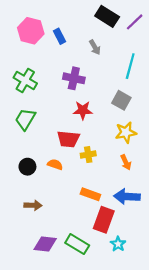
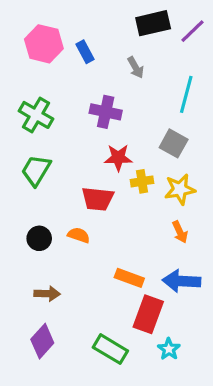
black rectangle: (107, 16) -> (153, 23), turned -45
yellow cross: (88, 155) -> (142, 181), moved
purple diamond: (45, 244) -> (42, 341), moved, turned -55

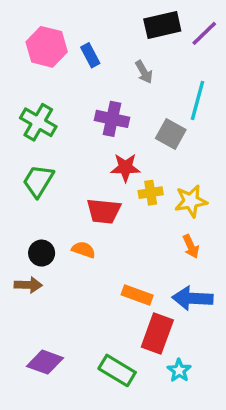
gray square: (174, 143) -> (171, 134), moved
brown arrow: (47, 294) -> (28, 285), moved
purple diamond: (42, 341) -> (45, 362), turned 68

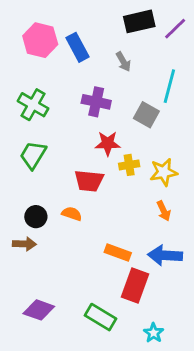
blue rectangle: (90, 55) -> (78, 47), size x1.4
cyan star: (179, 370) -> (154, 333), moved

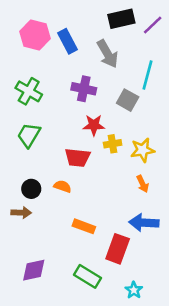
gray arrow: (123, 62) -> (108, 54), size x1.6
orange rectangle: (118, 253) -> (84, 226), moved
purple diamond: (39, 310) -> (34, 270), turned -32

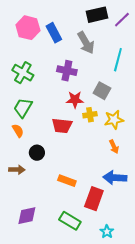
gray square: (128, 100) -> (102, 91), moved
orange semicircle: (63, 186) -> (18, 131), moved, turned 40
black circle: (31, 189) -> (37, 153), moved

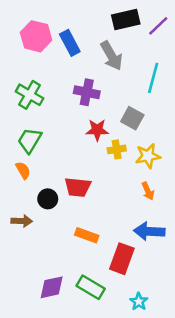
red trapezoid: (62, 126) -> (78, 187), moved
purple diamond: (27, 216) -> (52, 287), moved

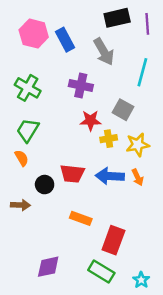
purple line: (158, 26) -> (147, 24), turned -50
blue arrow: (149, 231) -> (110, 176), moved
green rectangle: (91, 287) -> (101, 272), moved
cyan star: (139, 302) -> (141, 280), moved

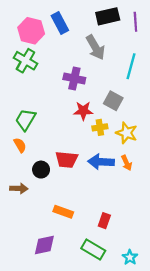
blue rectangle: (65, 40) -> (60, 23), moved
green cross: (28, 88) -> (25, 61), moved
yellow star: (138, 145) -> (127, 133), turned 30
orange rectangle: (81, 218) -> (63, 212), moved
red rectangle: (113, 240) -> (104, 221), size x0.6

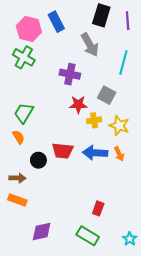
black rectangle: (108, 16) -> (101, 15), turned -60
orange rectangle: (63, 212) -> (17, 200), moved
cyan star: (130, 257) -> (130, 239), moved

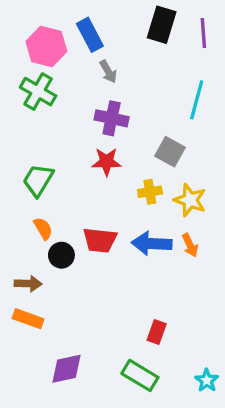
gray arrow: (90, 45) -> (108, 72), moved, size x0.6
red star: (78, 105) -> (107, 162), moved
orange semicircle: (18, 137) -> (43, 228), moved

